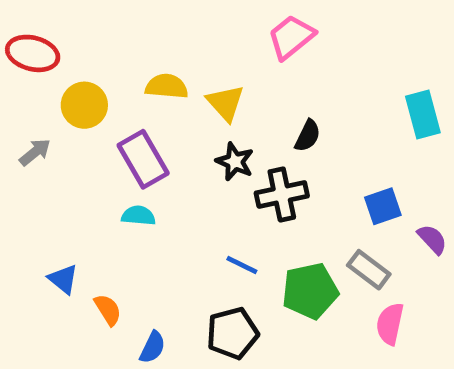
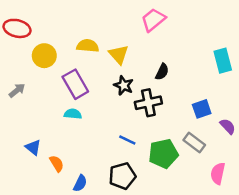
gray arrow: (35, 152) -> (17, 90), moved
pink semicircle: (390, 324) -> (218, 173), moved

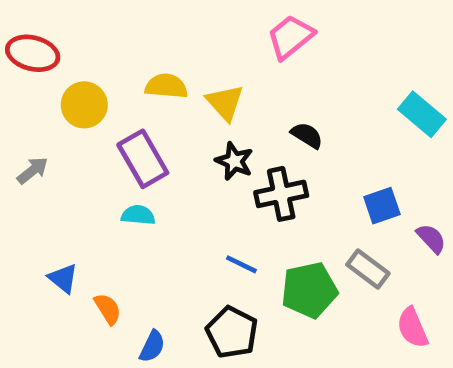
cyan rectangle: (223, 61) -> (422, 114), turned -35
black semicircle: (162, 72) -> (307, 135), turned -84
pink semicircle: (218, 173) -> (412, 328), turned -35
black pentagon: (122, 176) -> (232, 332), turned -30

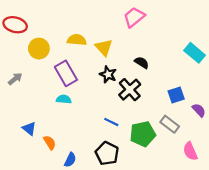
black cross: (281, 194) -> (130, 90), turned -30

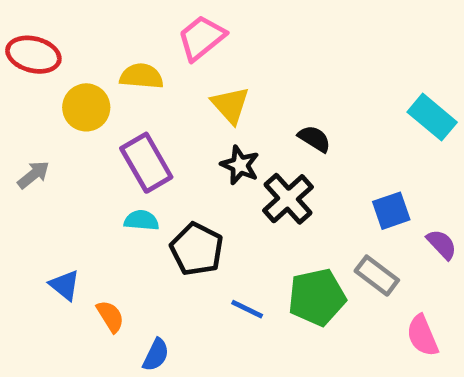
pink trapezoid: (134, 17) -> (202, 38), moved
yellow semicircle: (77, 40) -> (141, 76), moved
blue line: (111, 122) -> (247, 309), moved
black pentagon: (107, 153) -> (197, 249), moved

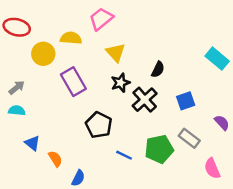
black semicircle: (314, 139) -> (158, 69), turned 84
black star: (240, 165) -> (120, 83), turned 30
blue square: (391, 211) -> (186, 101), moved
cyan semicircle: (141, 220) -> (17, 110), moved

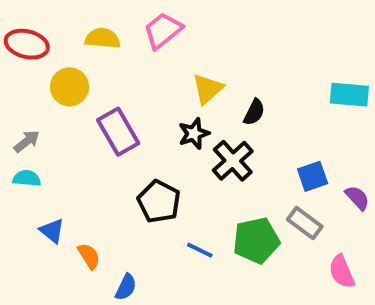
yellow semicircle: (71, 38) -> (103, 38), moved
yellow triangle: (116, 53) -> (208, 89), moved, turned 30
cyan rectangle: (217, 59) -> (349, 95), turned -35
blue square: (186, 101) -> (313, 176), moved

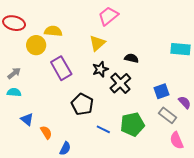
pink trapezoid: (163, 31) -> (108, 16), moved
yellow semicircle: (103, 38) -> (53, 31), moved
yellow triangle: (208, 89) -> (97, 43), moved
black semicircle: (254, 112) -> (131, 58), turned -104
gray rectangle: (305, 223) -> (168, 115), moved

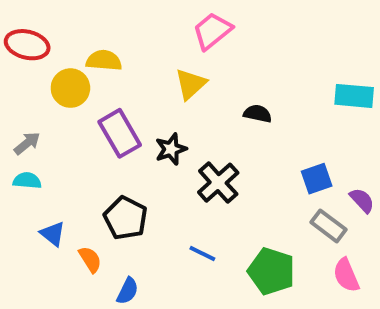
black star: (100, 69) -> (171, 149), moved
black cross: (120, 83) -> (218, 183), moved
black pentagon: (82, 104) -> (126, 218), moved
green pentagon: (132, 124) -> (271, 271), moved, turned 30

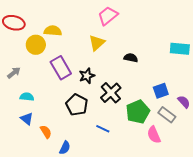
cyan semicircle: (27, 181) -> (27, 97), moved
black pentagon: (126, 218) -> (77, 105), moved
green pentagon: (271, 271) -> (138, 112), moved, turned 30
pink semicircle: (346, 275) -> (154, 135), moved

